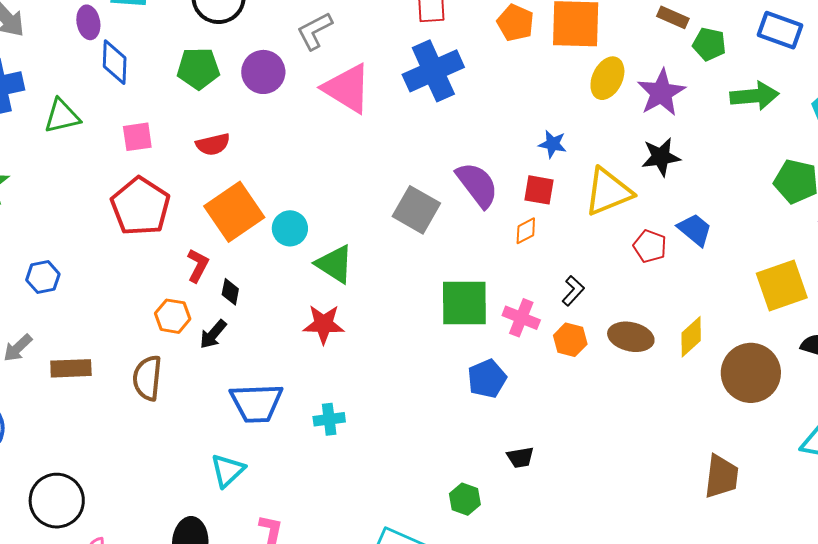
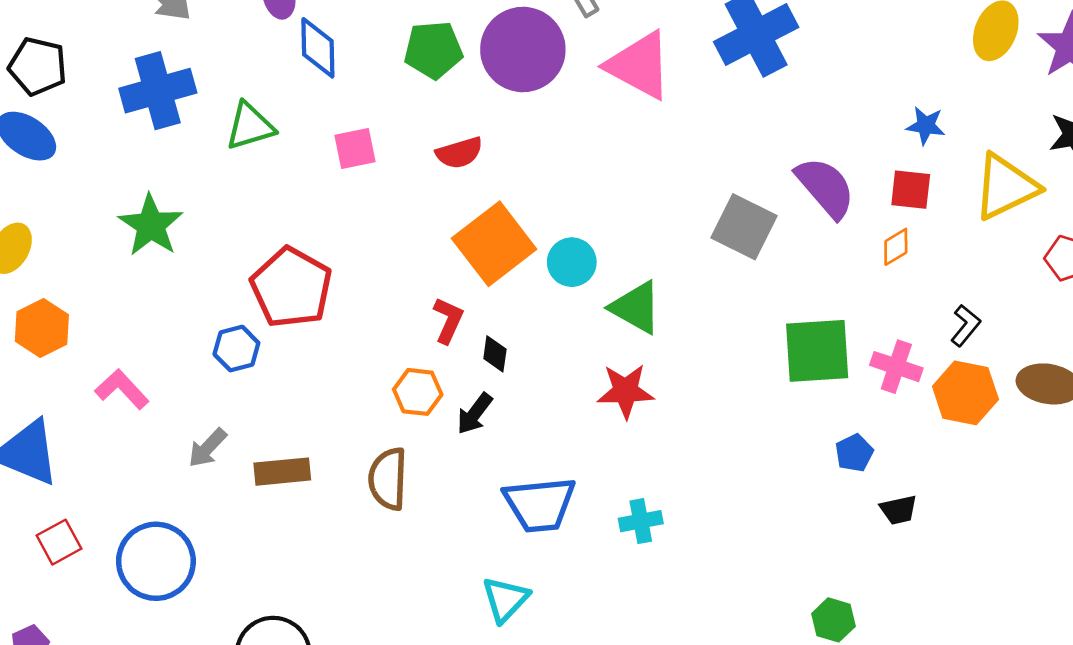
purple circle: (263, 72) -> (523, 49), size x1.4
red pentagon: (140, 206) -> (291, 288), moved
orange hexagon: (570, 340) -> (965, 393), size x1.4
blue pentagon: (487, 379) -> (854, 453), size x0.7
black trapezoid: (520, 457) -> (899, 510), moved

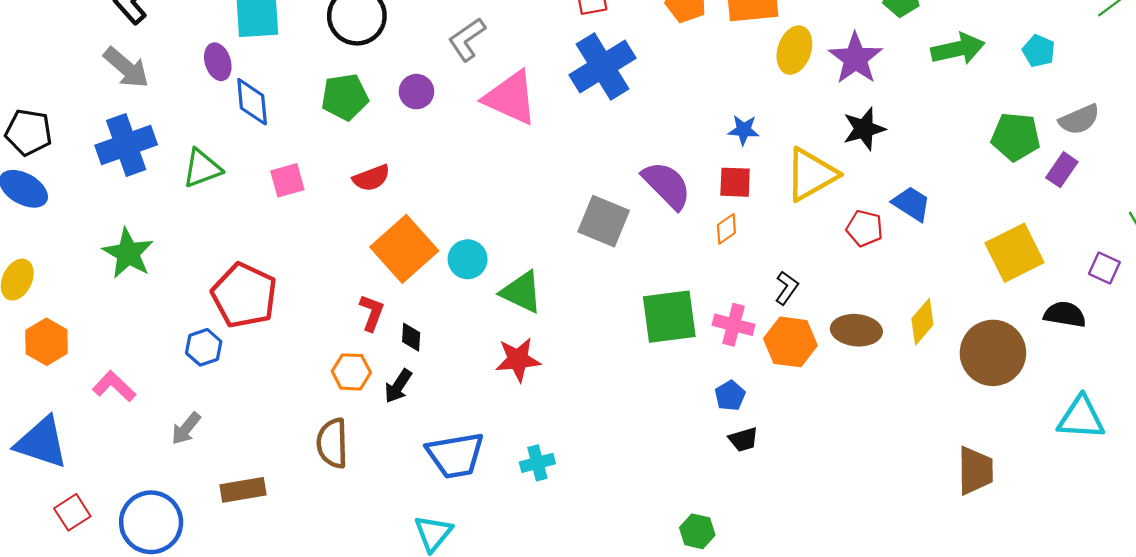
purple circle: (523, 49) -> (416, 92), size x0.5
blue pentagon: (854, 453) -> (730, 396), moved
brown rectangle: (282, 472) -> (243, 490), moved

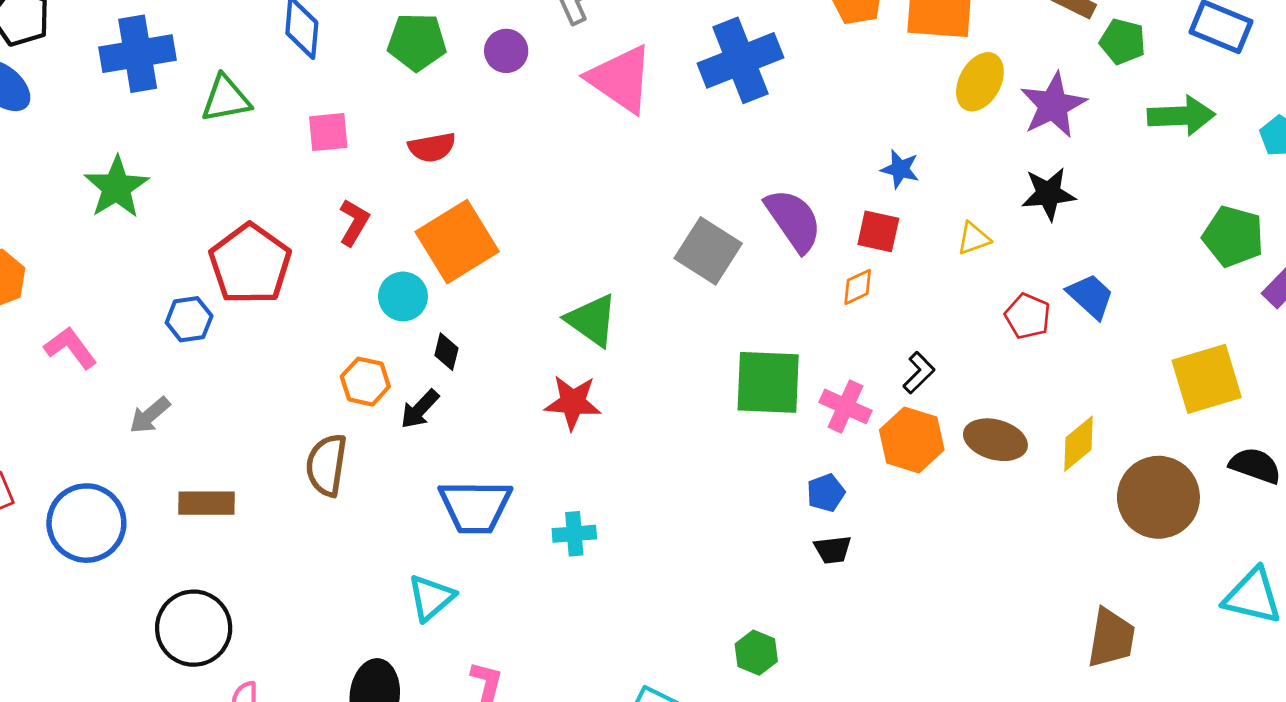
yellow triangle: (811, 175) -> (974, 238), size x0.5
cyan circle: (468, 259) -> (403, 296), moved
red L-shape: (372, 313) -> (354, 222), moved

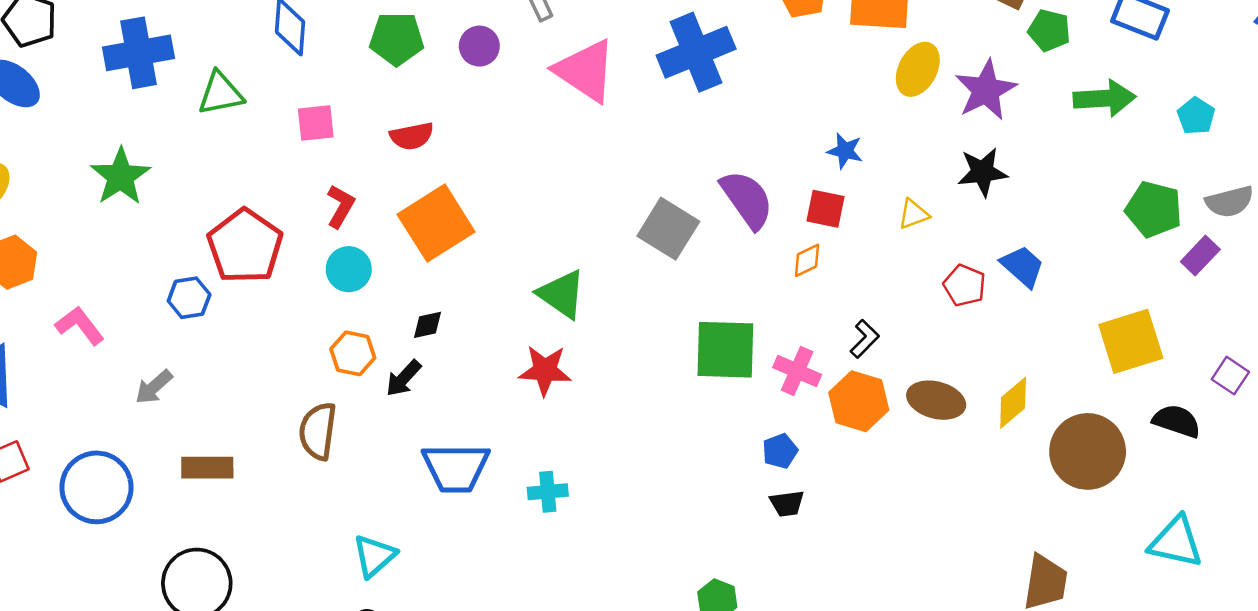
cyan circle: (403, 296) -> (349, 269), moved
black diamond: (446, 352) -> (427, 325), turned 64
cyan triangle: (431, 598) -> (374, 556), moved

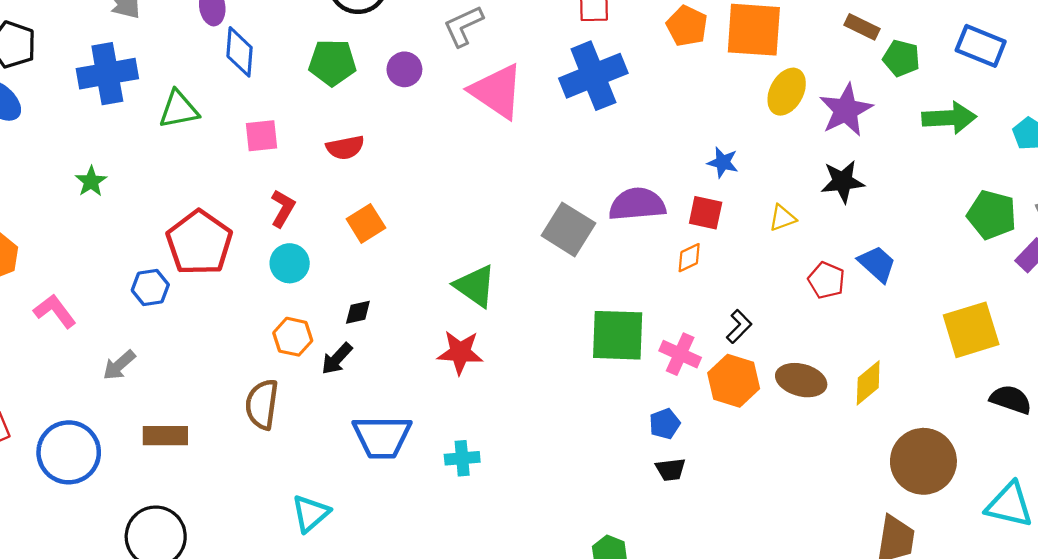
green star: (120, 177) -> (91, 181), size x0.6
purple semicircle: (747, 199) -> (637, 204), turned -60
orange square: (436, 223) -> (366, 223), size x0.6
brown circle: (1088, 451) -> (923, 461), moved

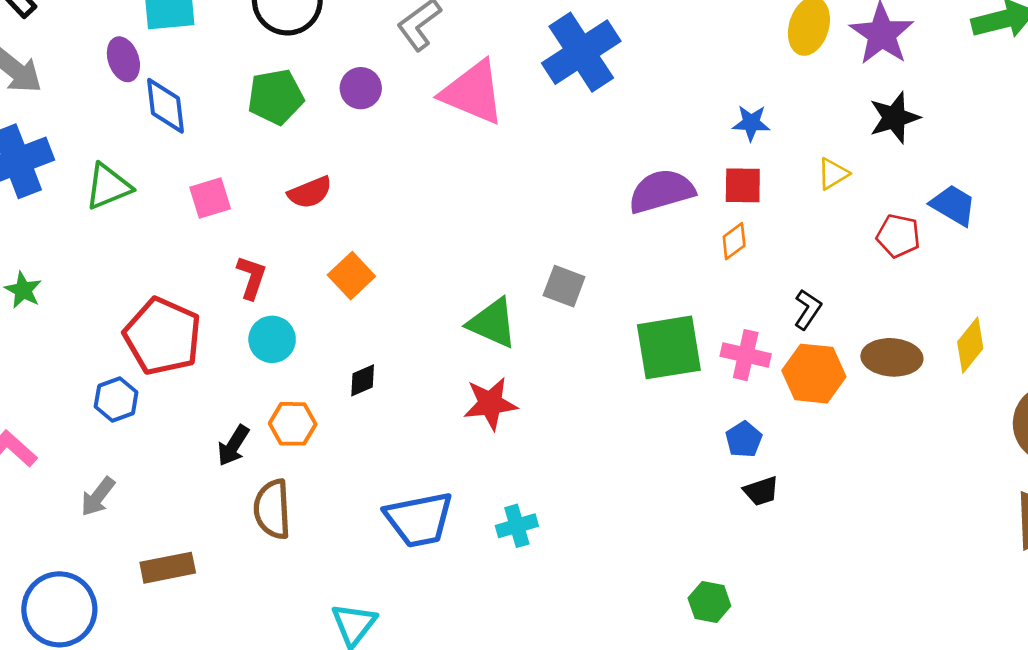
gray square: (568, 229) -> (564, 286), moved, size x0.7
black arrow: (337, 359) -> (233, 446), moved

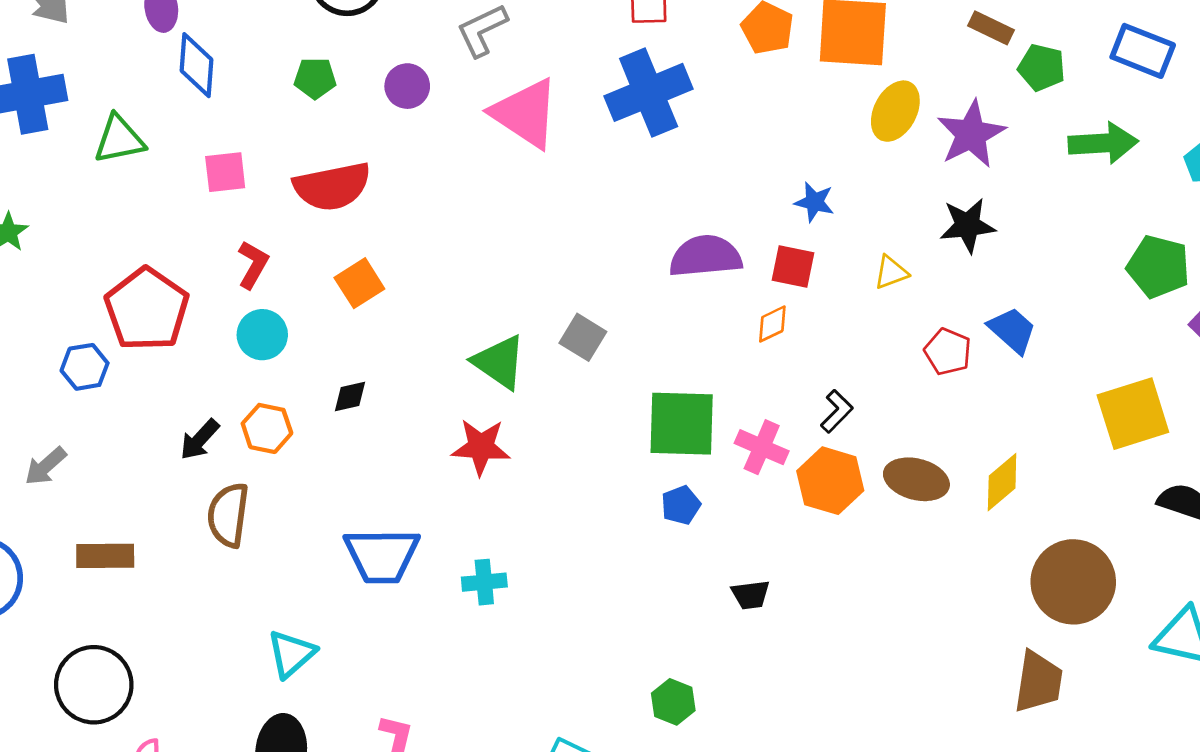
green pentagon: (276, 97) -> (315, 78), size x0.7
red semicircle: (310, 192) -> (332, 186), size x1.6
blue pentagon: (744, 439) -> (681, 505), moved

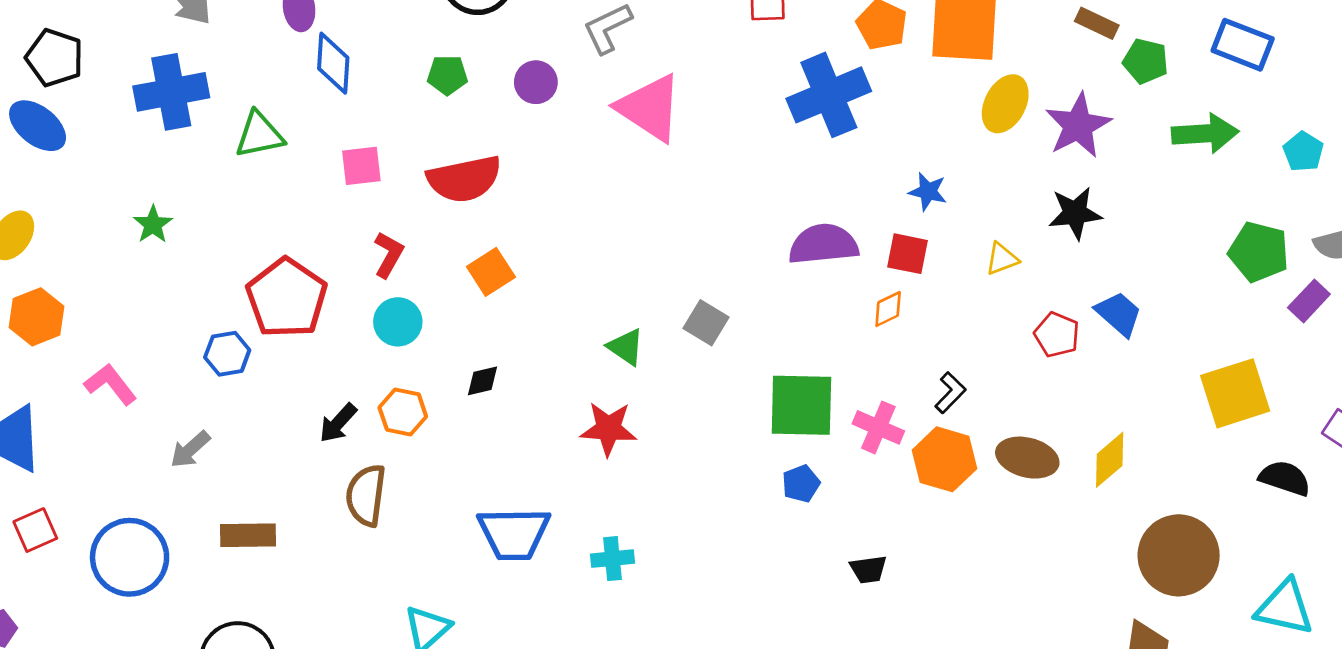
blue cross: (649, 92) -> (829, 95), moved
green triangle: (499, 362) -> (626, 347), size x0.7

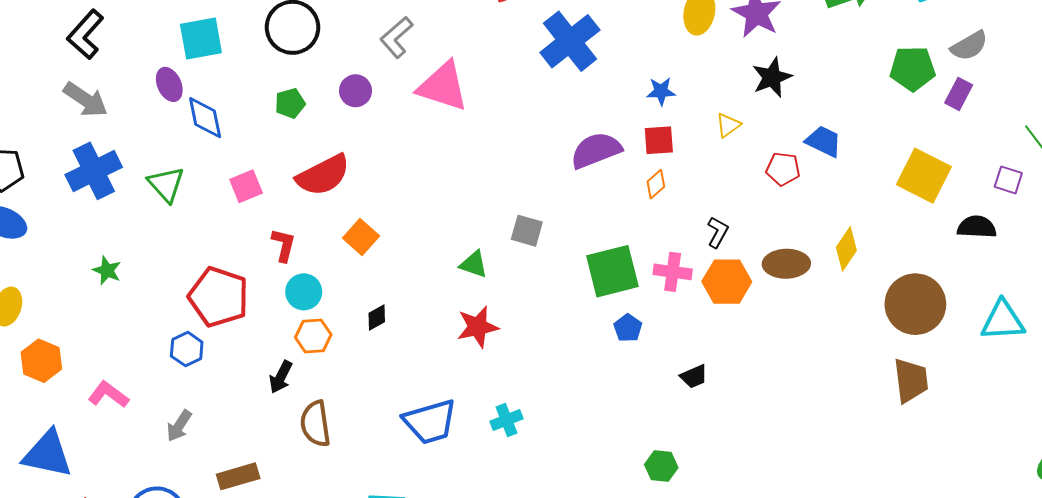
green triangle: (259, 135) -> (166, 184), turned -45
yellow square: (1235, 393) -> (924, 176), turned -30
orange hexagon: (403, 412) -> (313, 336), moved

